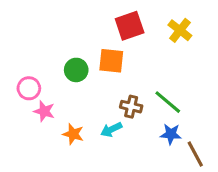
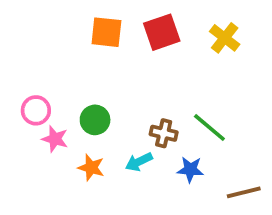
orange square: (111, 61) -> (106, 32), moved
green circle: (76, 70) -> (95, 120), moved
blue star: (171, 134) -> (190, 169), moved
brown line: (195, 154) -> (244, 192), turned -76

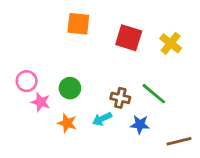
red square: (162, 32) -> (129, 38), moved, turned 36
yellow cross: (225, 38) -> (171, 43), moved

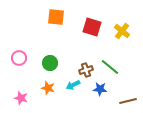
brown cross: (120, 98) -> (86, 70), turned -32
pink star: (41, 102) -> (21, 98), moved

